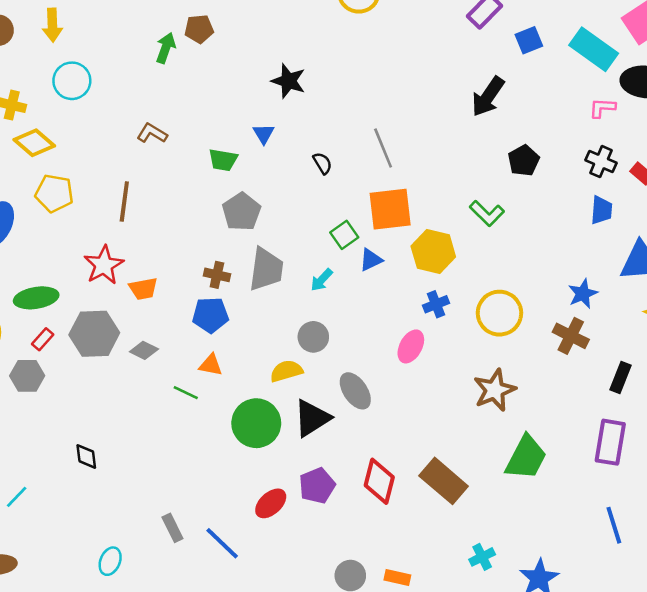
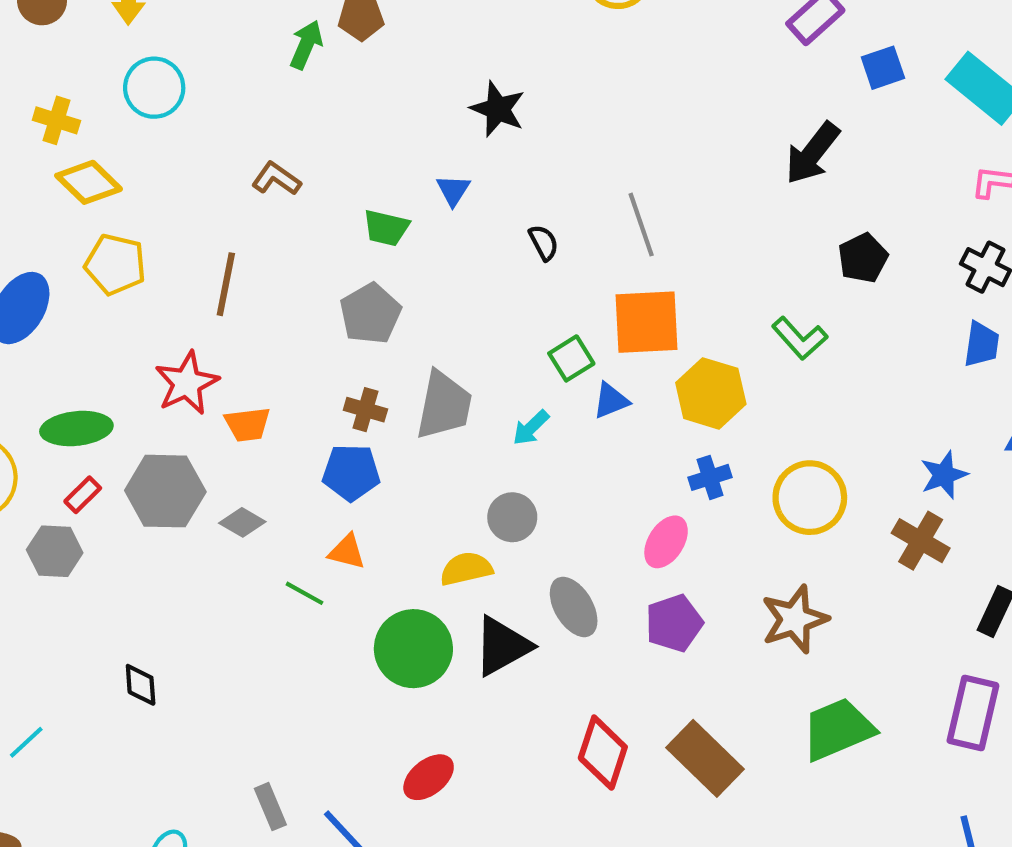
gray pentagon: (242, 212) -> (370, 314), moved
green trapezoid: (526, 458) -> (838, 729), turned -144
purple pentagon: (317, 486) -> (674, 623), moved

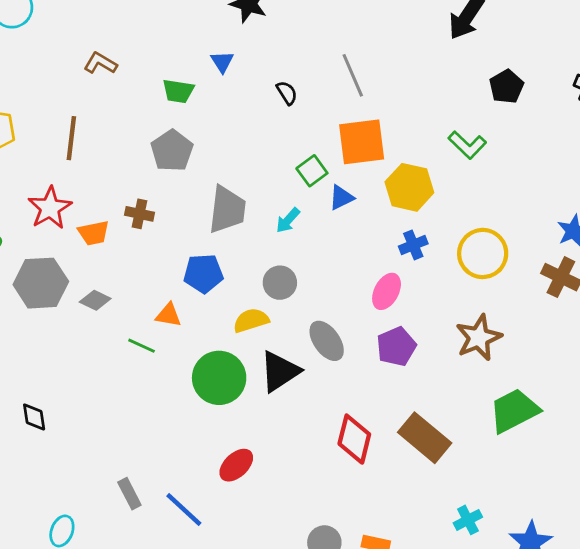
brown cross: (365, 410) -> (140, 214), moved
blue pentagon: (351, 473) -> (203, 273), moved

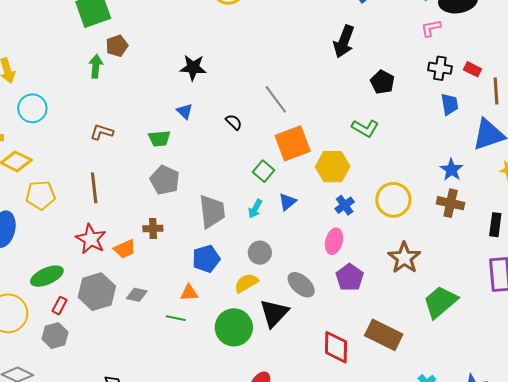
blue triangle: (341, 197) -> (287, 202), moved

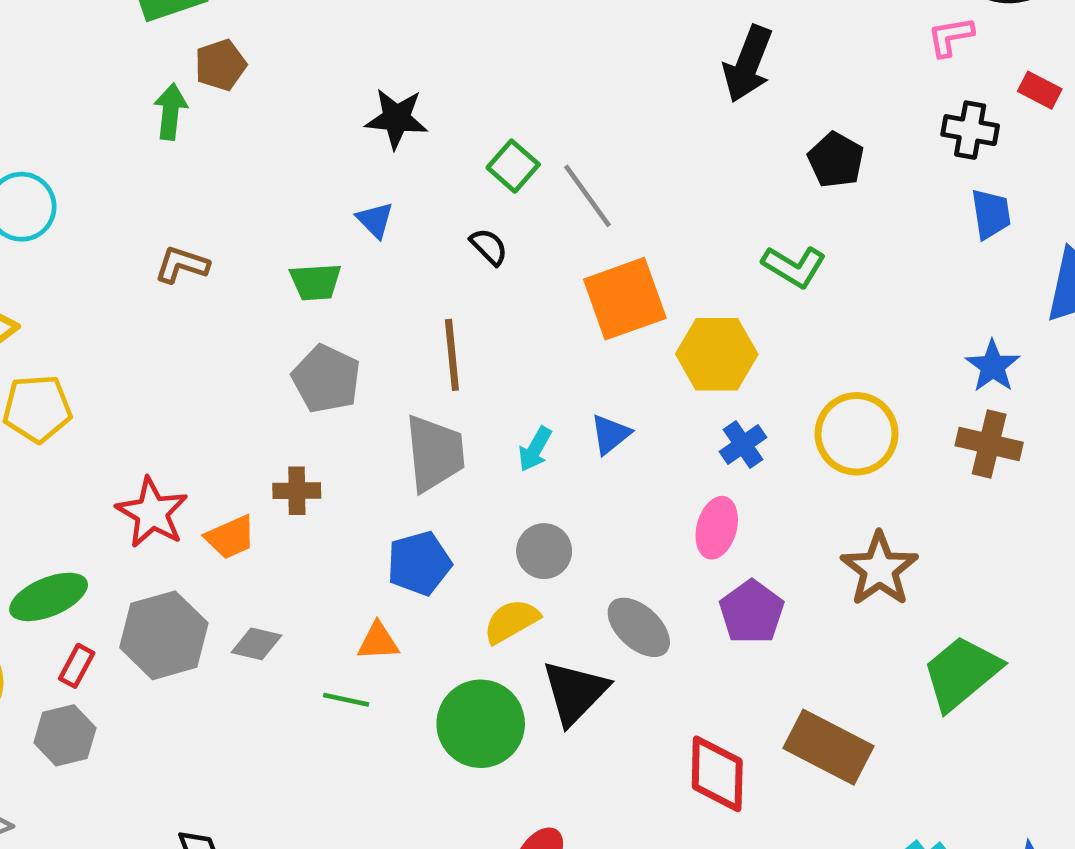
red rectangle: (473, 69) -> (1040, 90), moved
green square: (264, 171) -> (513, 166), moved
brown line: (94, 188) -> (452, 355), moved

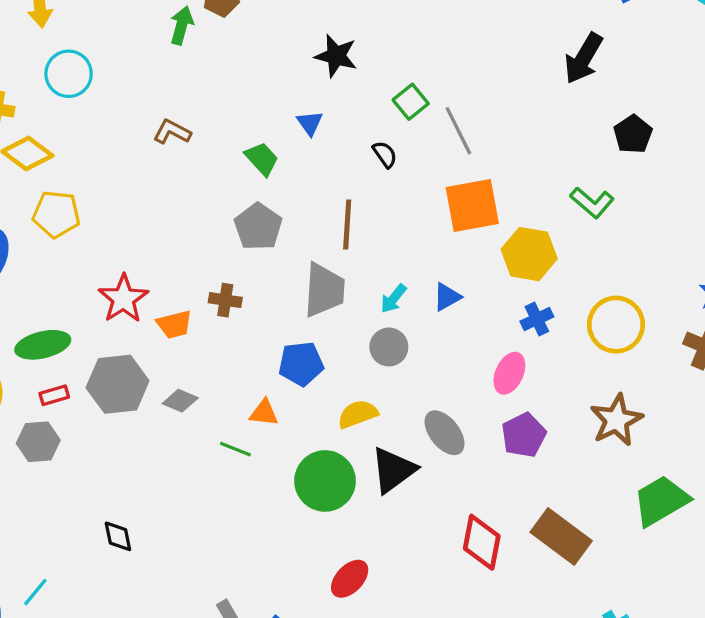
green trapezoid: (315, 282) -> (262, 159), turned -138
gray circle: (544, 551) -> (389, 347), moved
red rectangle: (77, 666) -> (54, 395), turned 36

